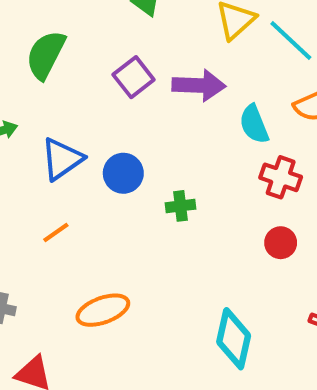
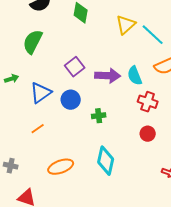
purple square: (134, 77) -> (75, 67), moved
purple arrow: (199, 85) -> (108, 76), moved
cyan diamond: (234, 339) -> (106, 161), moved

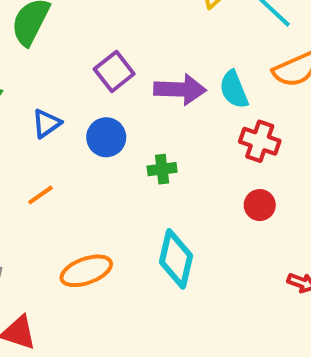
blue triangle: (41, 93) -> (46, 123), size x0.7

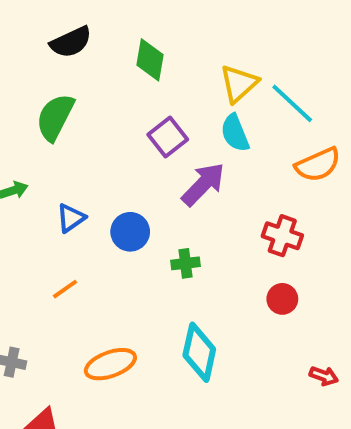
purple square: (114, 71) -> (168, 137), moved
purple arrow: (180, 89) -> (203, 184), turned -48
cyan semicircle: (234, 89) -> (235, 133), moved

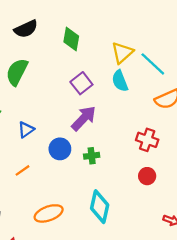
purple arrow: (203, 184) -> (84, 118), moved
blue circle: (130, 232) -> (60, 149), moved

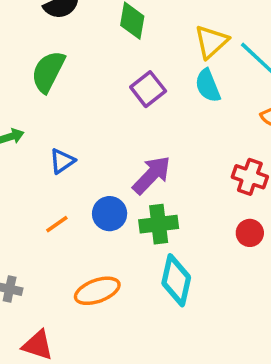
purple arrow: (84, 118) -> (152, 175), moved
blue circle: (60, 149) -> (110, 214), moved
green cross: (92, 156) -> (159, 224), moved, size x1.5

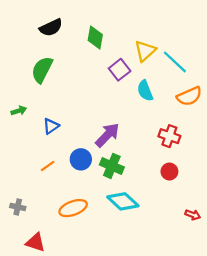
cyan semicircle: (208, 86) -> (145, 91), moved
purple square: (148, 89) -> (120, 70), moved
green cross: (159, 224) -> (112, 166), turned 30
cyan diamond: (176, 280) -> (123, 201), turned -60

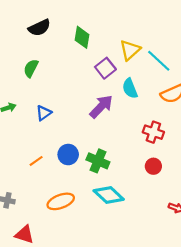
green semicircle: (42, 70) -> (31, 68), size x0.7
blue triangle: (51, 126) -> (44, 113), moved
purple arrow: (107, 135) -> (101, 107), moved

